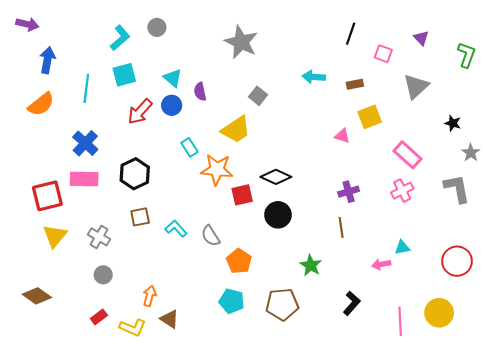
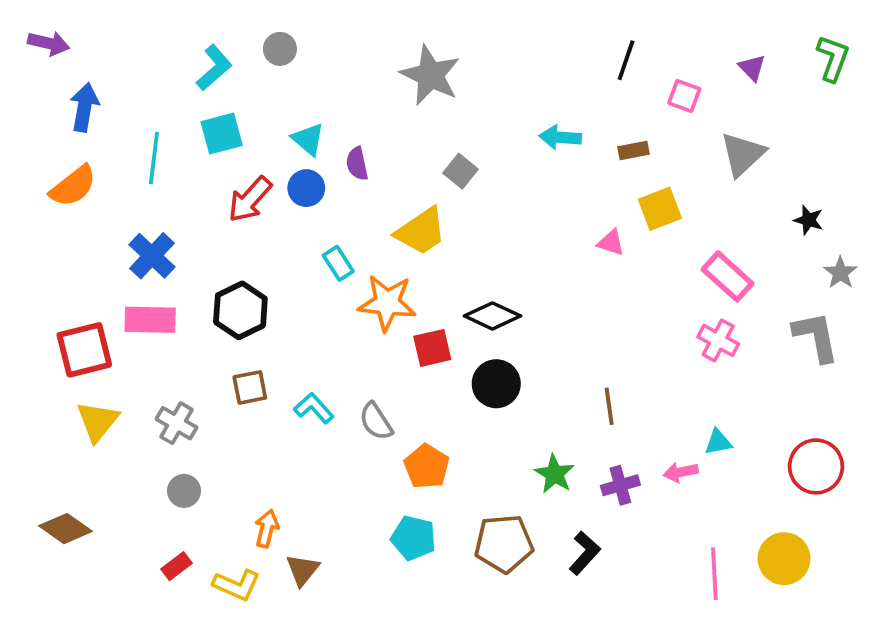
green L-shape: (466, 55) -> (833, 58), moved
pink cross: (402, 191) -> (718, 340), turned -35
purple cross: (349, 192) -> (620, 485), moved
black L-shape: (352, 303) -> (585, 553), moved
brown triangle: (170, 319) -> (303, 570), turned 36

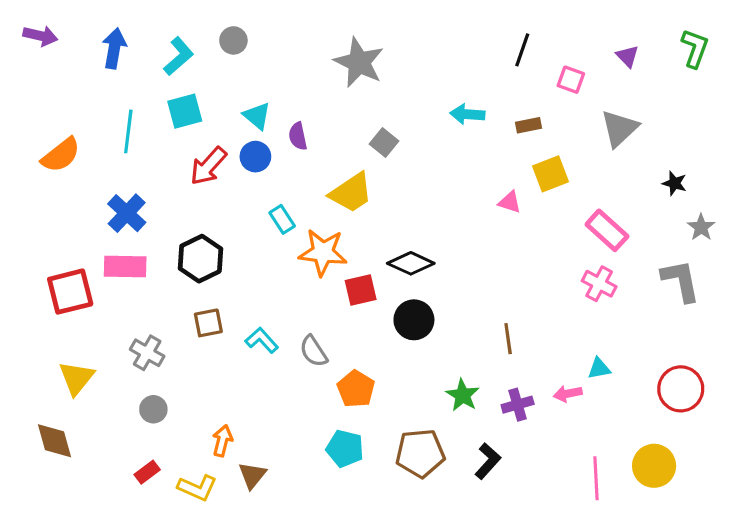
blue arrow: (84, 107) -> (114, 48), moved
yellow triangle: (97, 421) -> (76, 378), moved
brown diamond: (66, 529) -> (55, 441), turned 39

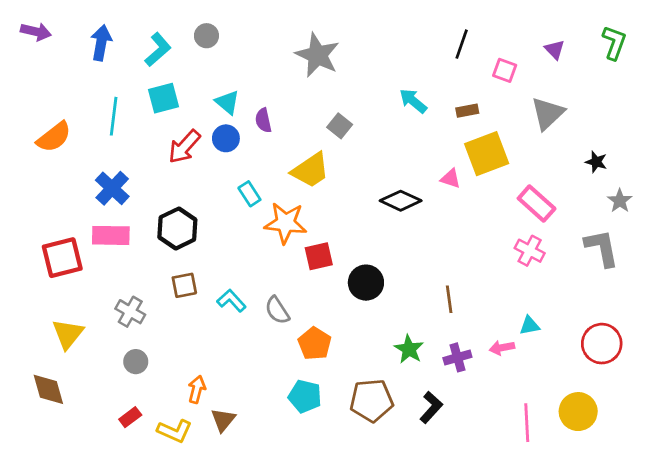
cyan arrow: (467, 114) -> (413, 101), turned 36
yellow square: (550, 174) -> (487, 154), size x1.4
black diamond: (411, 263) -> (401, 201), moved

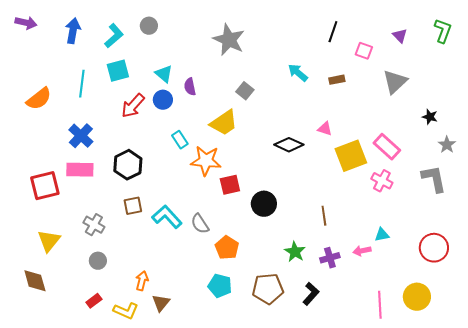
yellow square: (487, 154) -> (351, 156), moved
cyan L-shape: (231, 301) -> (167, 217), size x1.4

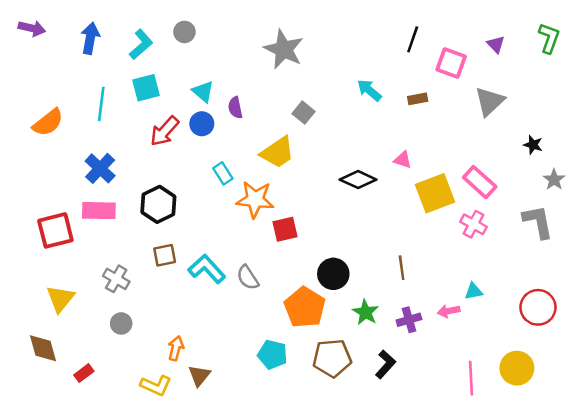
pink square: (364, 51) -> (451, 63), size x1.4
black circle: (264, 204) -> (333, 274), moved
orange pentagon: (227, 248) -> (305, 307), moved, size x1.4
red rectangle: (94, 301) -> (84, 373), moved

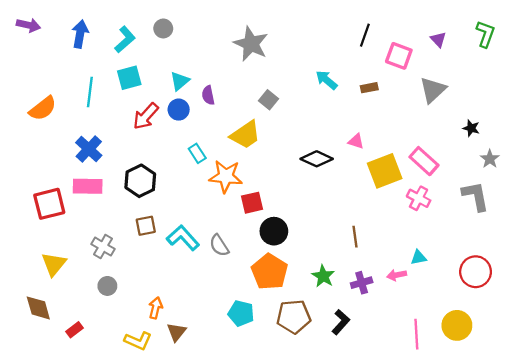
cyan triangle: (203, 91) -> (180, 81), turned 40
black circle: (333, 274) -> (274, 231), moved

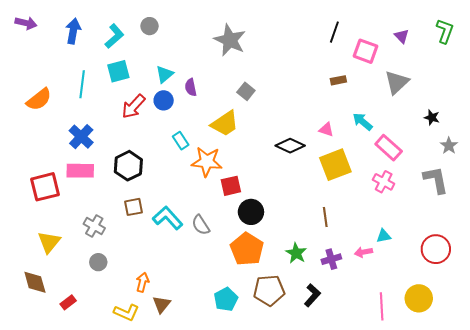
cyan arrow: (327, 80) -> (362, 122), moved
yellow square: (385, 171) -> (335, 165), moved
cyan pentagon: (241, 313) -> (226, 299), moved, turned 30

